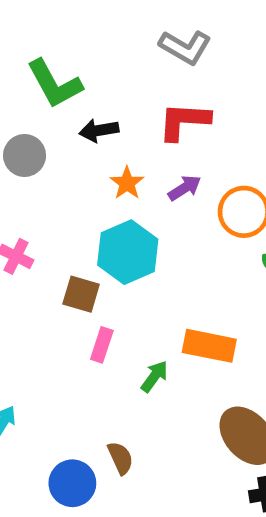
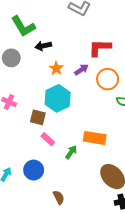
red L-shape: (184, 121) -> (100, 48), moved
pink rectangle: (102, 345) -> (48, 139), turned -64
brown semicircle: (120, 458) -> (59, 197), moved
blue circle: (72, 483) -> (34, 170), moved

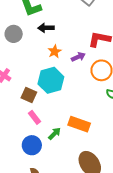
blue circle: (34, 170) -> (32, 145), moved

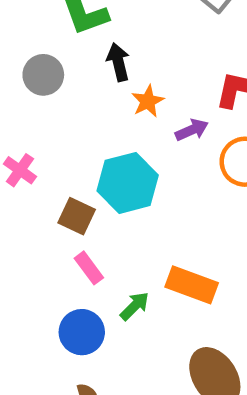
black arrow: (46, 28) -> (118, 62), turned 77
orange star: (55, 51) -> (148, 101), moved

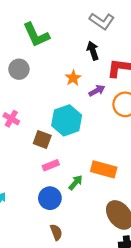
black arrow: (118, 62) -> (93, 51), moved
pink rectangle: (89, 268) -> (51, 165), turned -70

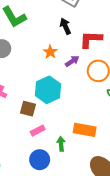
green arrow: (76, 183) -> (61, 144), turned -40

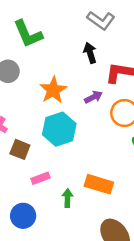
orange star: (50, 52) -> (53, 90), moved, size x1.5
brown square: (28, 109) -> (20, 149), moved
blue circle: (40, 160) -> (23, 216), moved

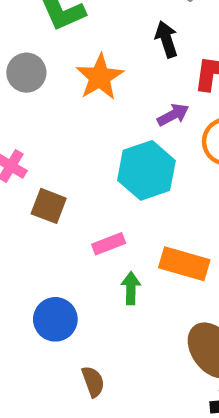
orange star: (53, 90) -> (100, 77), moved
cyan hexagon: (59, 129) -> (146, 170), moved
pink rectangle: (40, 178) -> (109, 244), moved

